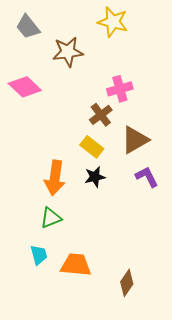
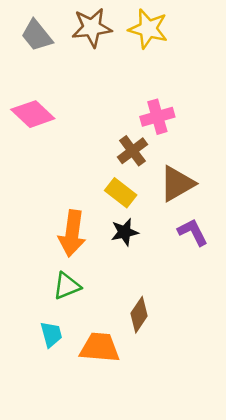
brown star: (68, 52) -> (92, 28), moved
brown diamond: (127, 283) -> (139, 315), moved

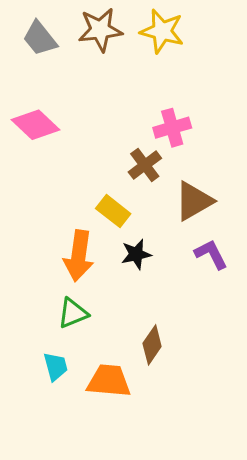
yellow rectangle: (121, 193) -> (113, 211), moved

